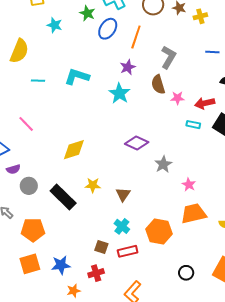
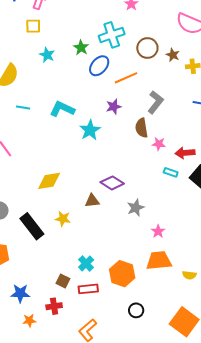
orange line: (136, 37) -> (126, 78), turned 40
cyan star: (119, 93) -> (90, 130), moved
brown triangle: (123, 194) -> (92, 201), moved, turned 42
black circle: (186, 273) -> (136, 310), moved

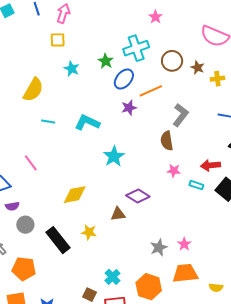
purple star: (114, 107) -> (129, 108), moved
cyan star: (90, 130) -> (114, 156), moved
pink star: (159, 144) -> (174, 171), moved
gray star: (136, 208) -> (159, 247), moved

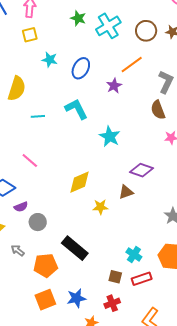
green star: (106, 61) -> (78, 18), moved
blue ellipse: (124, 79) -> (81, 68), moved
cyan L-shape: (87, 122) -> (76, 109), turned 50
yellow star: (89, 232) -> (100, 207), moved
black rectangle: (58, 240) -> (75, 248), moved

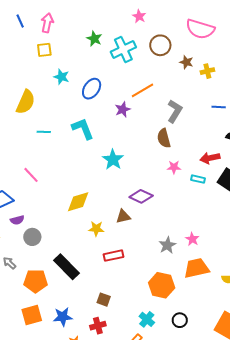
brown circle: (146, 31) -> (160, 45), moved
cyan cross: (134, 255) -> (147, 319), moved
red rectangle: (142, 279) -> (113, 256), moved

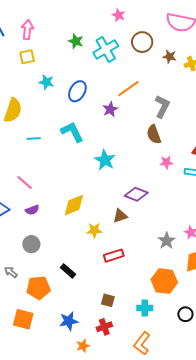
purple semicircle: (17, 220) -> (32, 210), moved
black rectangle: (66, 267) -> (68, 271), size x0.6
orange square: (32, 315) -> (23, 319), moved, turned 35
cyan cross: (147, 319) -> (145, 308), moved, turned -35

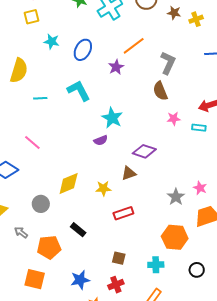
yellow diamond: (74, 205) -> (69, 183), moved
purple semicircle: (32, 210) -> (101, 140), moved

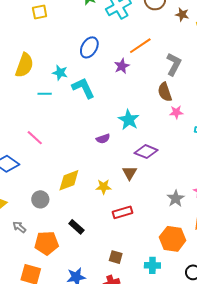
cyan star: (52, 41) -> (60, 73), moved
cyan star: (112, 118) -> (129, 120), moved
pink star: (174, 119) -> (176, 112), moved
brown triangle: (129, 173) -> (130, 173), turned -42

